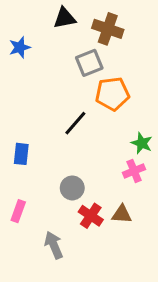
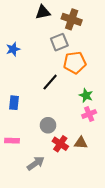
blue star: (20, 47) -> (13, 49), moved
green star: (142, 143) -> (86, 95), moved
pink rectangle: (18, 211) -> (12, 141), turned 72
gray arrow: (54, 245) -> (36, 163), turned 78

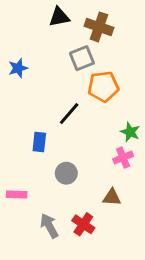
green star: (86, 95) -> (130, 132), moved
blue rectangle: (14, 103) -> (39, 142), moved
red cross: (60, 144) -> (83, 224), moved
gray arrow: (36, 163) -> (49, 226), turned -84

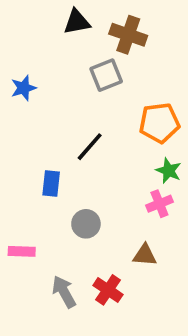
orange pentagon: (103, 87) -> (159, 123), moved

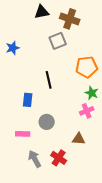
black line: (90, 147) -> (49, 80), turned -54
pink rectangle: (22, 251) -> (23, 134), moved

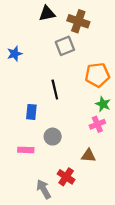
gray arrow: (35, 159) -> (44, 189), moved

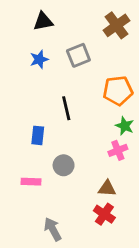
black triangle: (47, 13) -> (43, 21), moved
brown cross: (78, 21) -> (117, 25), moved, turned 35
blue star: (15, 54) -> (39, 59), moved
red cross: (66, 177) -> (104, 214), moved

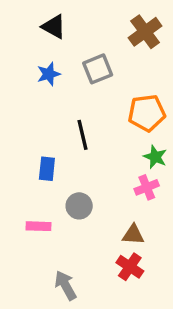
black triangle: (43, 21) -> (54, 27), turned 40

